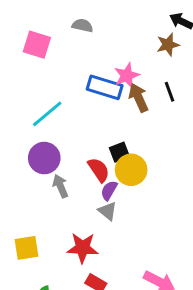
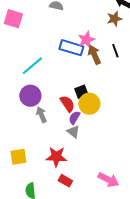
pink square: (37, 45) -> (13, 19), moved

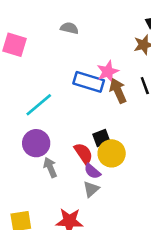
purple semicircle: (74, 118) -> (92, 171), turned -80
gray triangle: (73, 132) -> (91, 189), turned 40

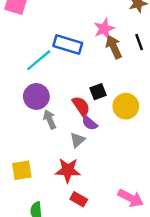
blue rectangle: (89, 82) -> (68, 44), moved
yellow circle: (112, 153) -> (126, 106), moved
gray triangle: (91, 189) -> (77, 140), moved

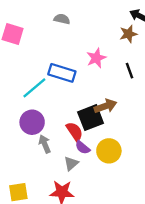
brown arrow: (114, 47) -> (105, 106), moved, turned 95
black square: (98, 92) -> (91, 118), size x1.6
yellow circle: (126, 106) -> (109, 151), moved

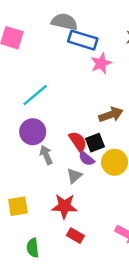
gray semicircle: (62, 19) -> (64, 22), size x1.5
blue rectangle: (62, 73) -> (83, 40), moved
black square: (91, 118) -> (95, 143), moved, size x0.7

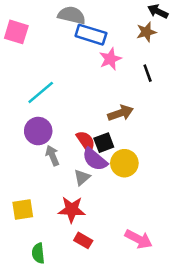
purple semicircle: (86, 159) -> (95, 159), size x1.5

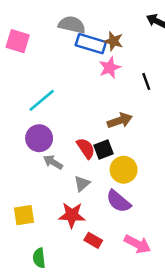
brown star: (146, 32) -> (113, 41), moved, turned 30
gray arrow: (52, 155) -> (53, 162), turned -36
purple semicircle: (95, 159) -> (119, 201), moved
red rectangle: (83, 240) -> (93, 240), moved

